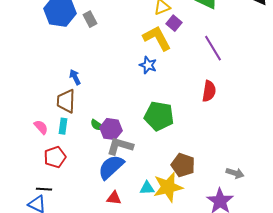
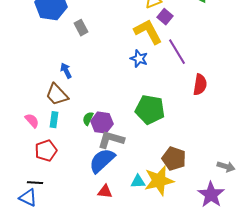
gray rectangle: (90, 19) -> (81, 28), moved
purple line: (213, 48) -> (177, 52), moved
brown trapezoid: (66, 101) -> (57, 95), turned -45
green semicircle: (97, 125) -> (88, 119), turned 80

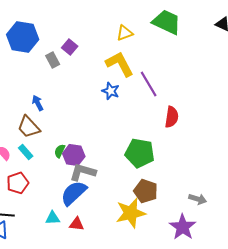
purple square: (165, 17) -> (70, 47), moved
green pentagon: (150, 110) -> (140, 153), moved
cyan rectangle: (54, 120) -> (26, 152), turned -49
cyan triangle: (138, 182) -> (53, 218), moved

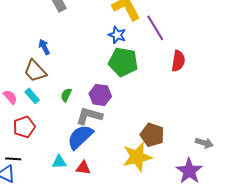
green pentagon: (140, 153) -> (123, 62), moved
purple hexagon: (74, 155) -> (100, 95), moved

